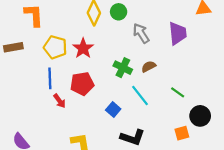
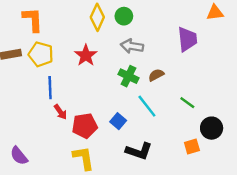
gray arrow: (141, 33) -> (132, 46), moved, turned -48
yellow pentagon: (55, 47) -> (41, 54), moved
red pentagon: (82, 84) -> (85, 126), moved

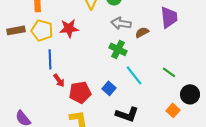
red star: (86, 55) -> (69, 28), moved, turned 30
brown semicircle: (156, 75) -> (142, 32), moved
orange square: (192, 147) -> (173, 110), turned -32

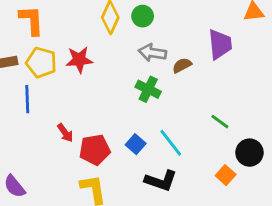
blue line: (50, 59) -> (27, 99), moved
cyan line: (134, 75) -> (171, 143), moved

